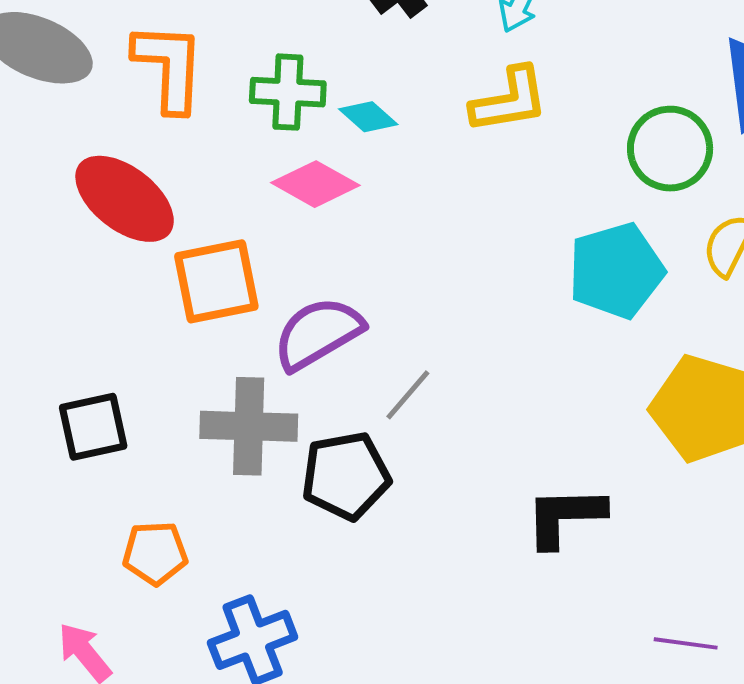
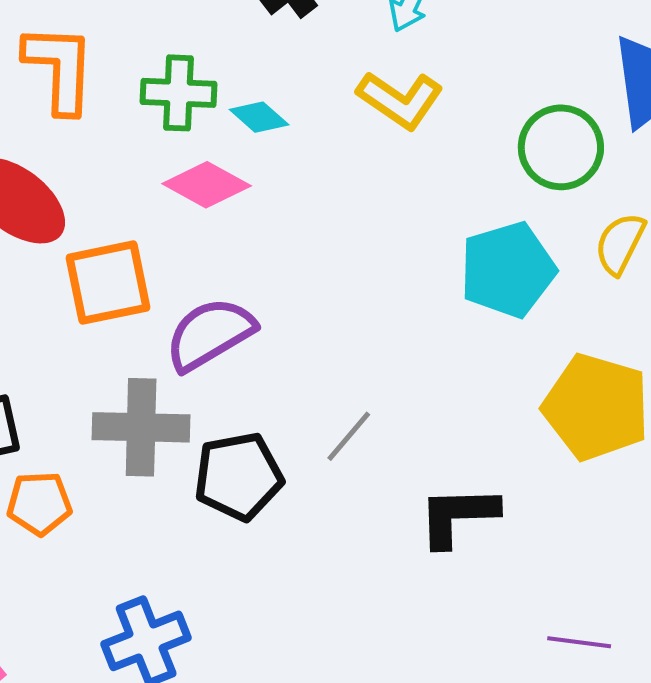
yellow L-shape: (509, 100) -> (400, 100), turned 44
gray line: (408, 395) -> (349, 436), moved
orange pentagon: (155, 553) -> (39, 503), moved

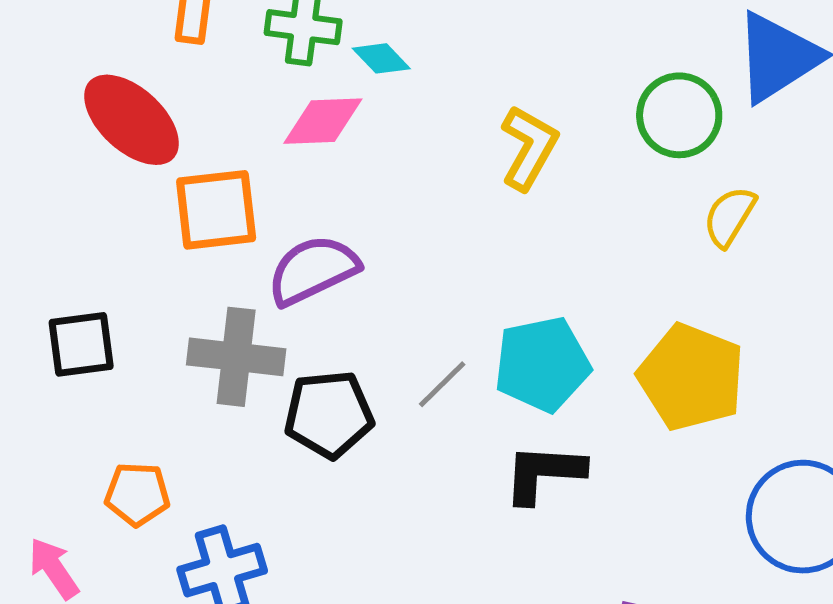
yellow L-shape: (400, 100) -> (529, 148), moved, turned -100
pink diamond: (207, 185) -> (323, 121), turned -36
cyan pentagon: (508, 270) -> (542, 364), moved
orange pentagon: (39, 503) -> (137, 494), moved

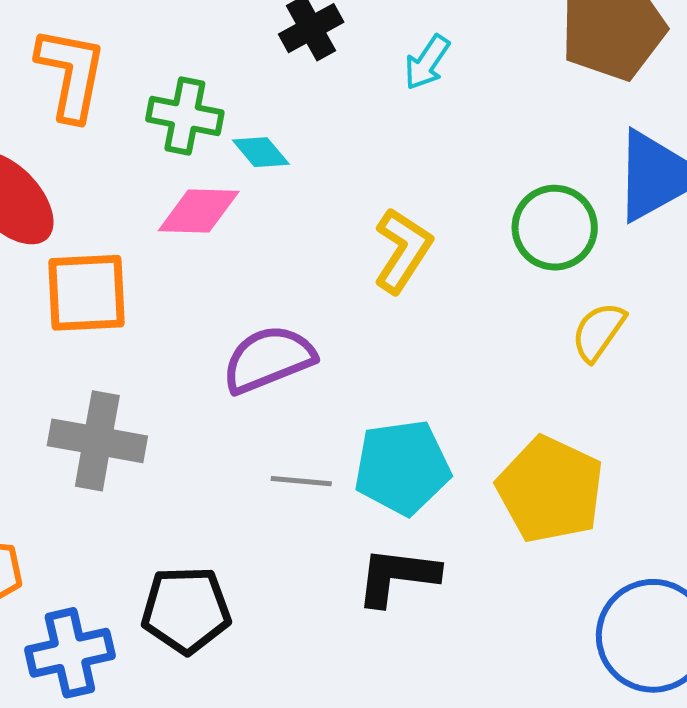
purple semicircle: (313, 270) -> (268, 359), moved
gray line: (442, 384) -> (301, 481), turned 46
black pentagon: (329, 414) -> (186, 610), moved

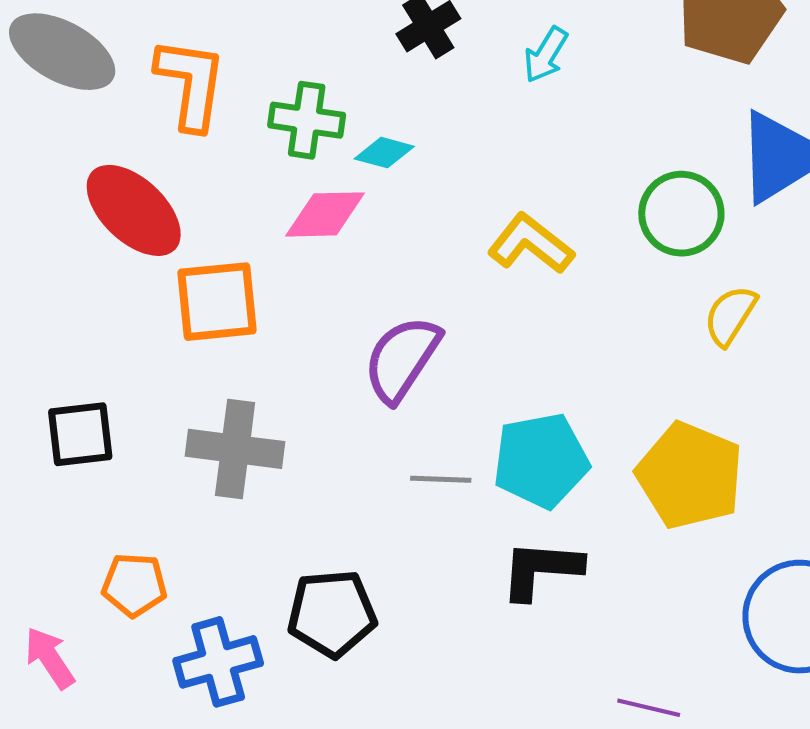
cyan diamond: (261, 152) -> (384, 153), turned -32
yellow L-shape: (403, 250) -> (531, 244), turned -82
purple semicircle: (268, 359) -> (402, 359), turned -32

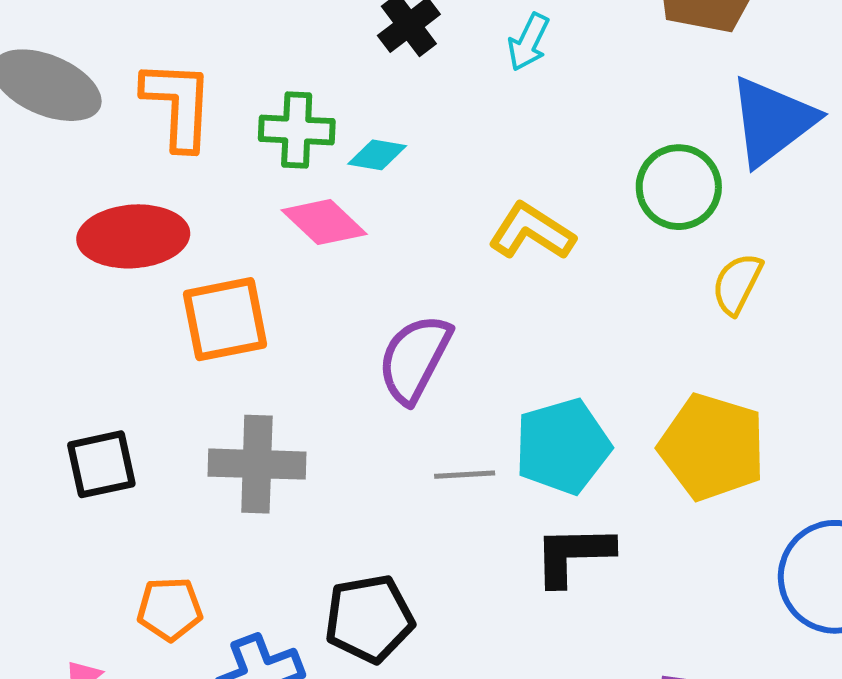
red ellipse: (134, 210) -> (133, 236), turned -42
pink diamond: (325, 214) -> (324, 222), turned 50

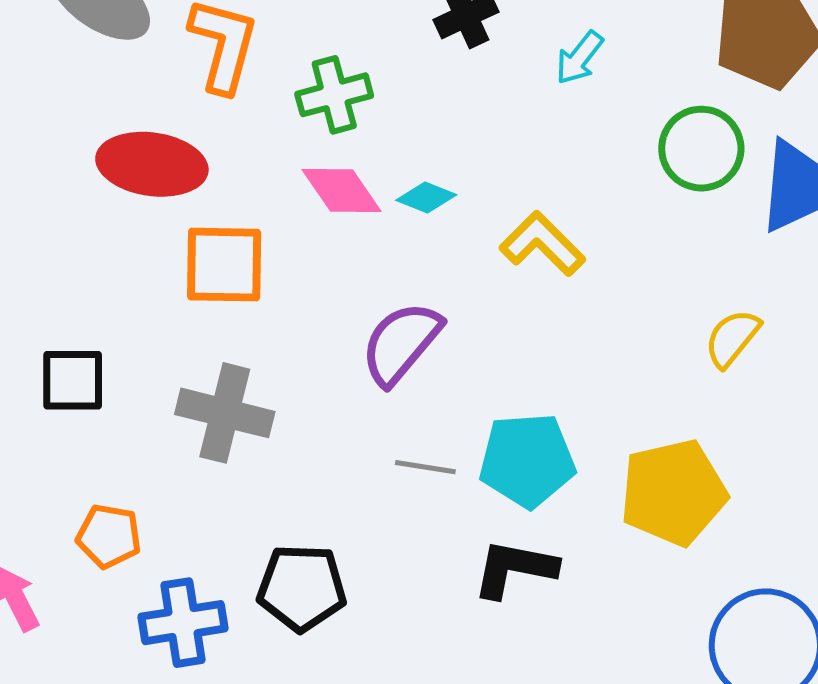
green cross: (297, 130) -> (334, 95), turned -30
cyan diamond: (377, 155) -> (426, 197), moved
green circle: (679, 187) -> (701, 149), moved
yellow pentagon: (712, 447) -> (673, 492), turned 30

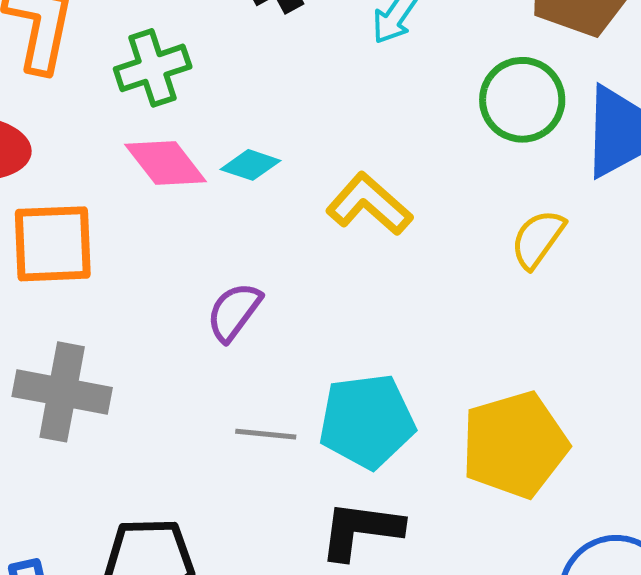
yellow semicircle: (732, 338) -> (538, 239), moved
purple semicircle: (401, 343) -> (234, 312), size x0.7

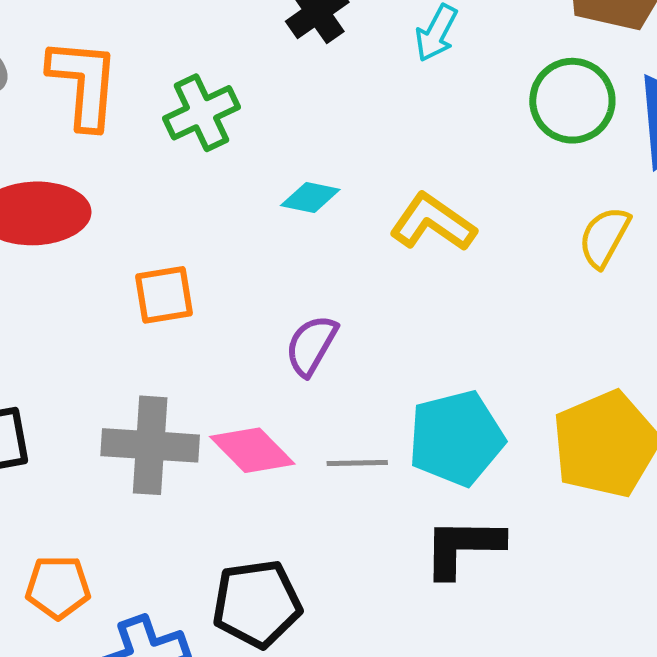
pink diamond: (166, 163) -> (252, 450), moved
orange square: (53, 244) -> (164, 295), moved, size x0.7

